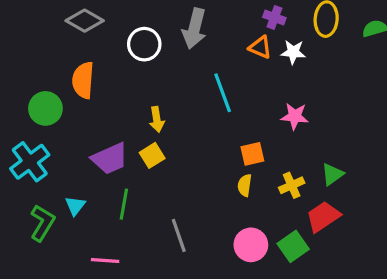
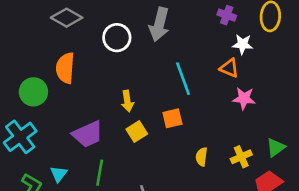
orange triangle: (260, 47) -> (229, 68), moved
orange square: (252, 154) -> (172, 118), moved
yellow square: (152, 155) -> (137, 132), moved

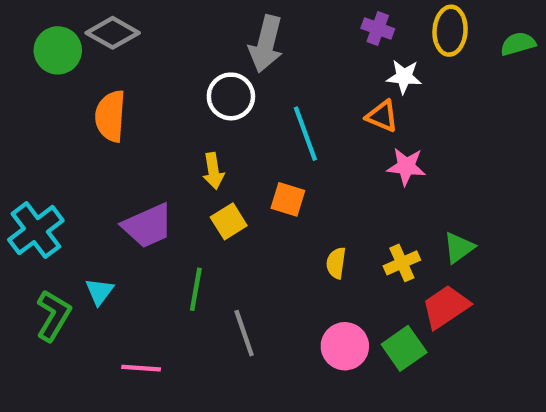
white circle: (117, 38) -> (231, 96), moved
green circle: (33, 92) -> (58, 50), moved
orange square: (172, 118) -> (288, 199), turned 30
green line: (100, 173) -> (196, 289), moved

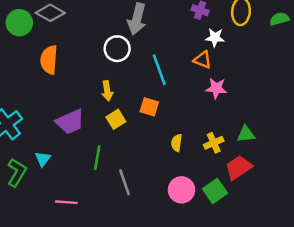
green triangle: (459, 248) -> (246, 134), turned 30

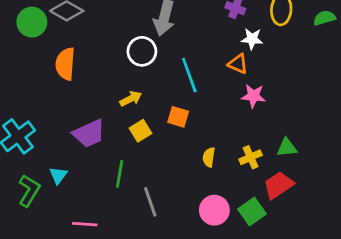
yellow arrow: (107, 91) -> (131, 99), turned -108

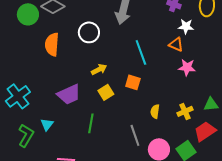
white circle: (142, 51) -> (89, 32), moved
gray line: (150, 202) -> (135, 135), moved

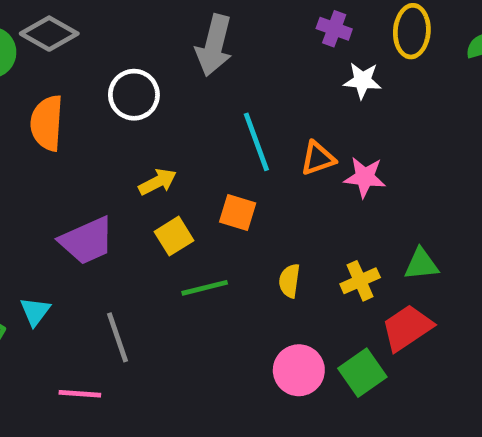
orange triangle: (176, 44) -> (318, 158), moved, turned -42
green line: (91, 123) -> (205, 288), moved, turned 66
gray line: (135, 135) -> (117, 337), moved

